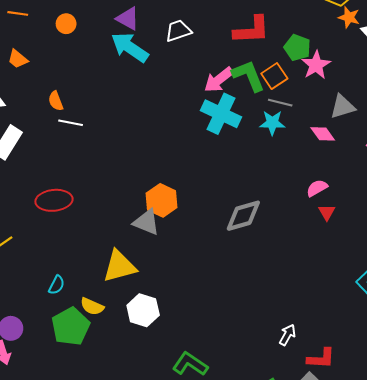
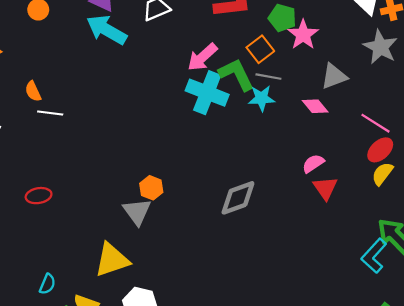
green L-shape: (248, 76) -> (236, 74), moved
red ellipse: (54, 200) -> (39, 196), size x0.7
orange hexagon: (162, 200) -> (151, 188), size x0.7
red triangle: (327, 212) -> (325, 188), size x1.4
gray triangle: (146, 222) -> (137, 212), turned 36

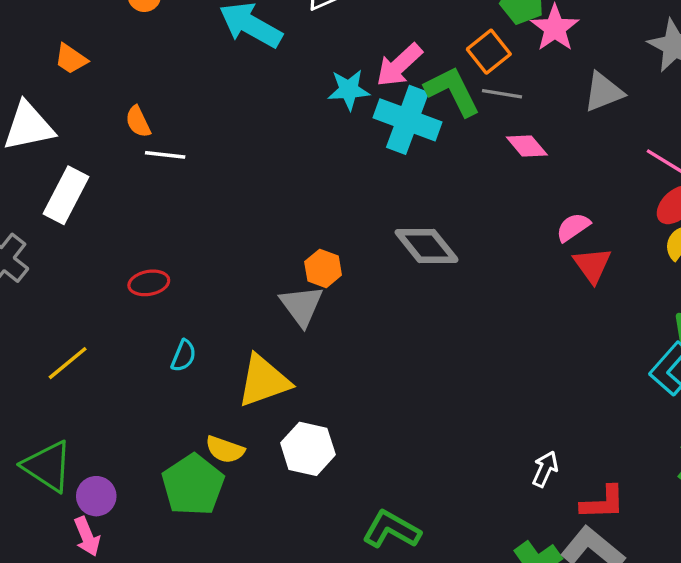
cyan star: (262, 98) -> (349, 90), moved
pink diamond: (315, 106) -> (527, 146), moved
gray diamond: (238, 198) -> (427, 246), moved, turned 72
cyan semicircle: (47, 284) -> (184, 356), moved

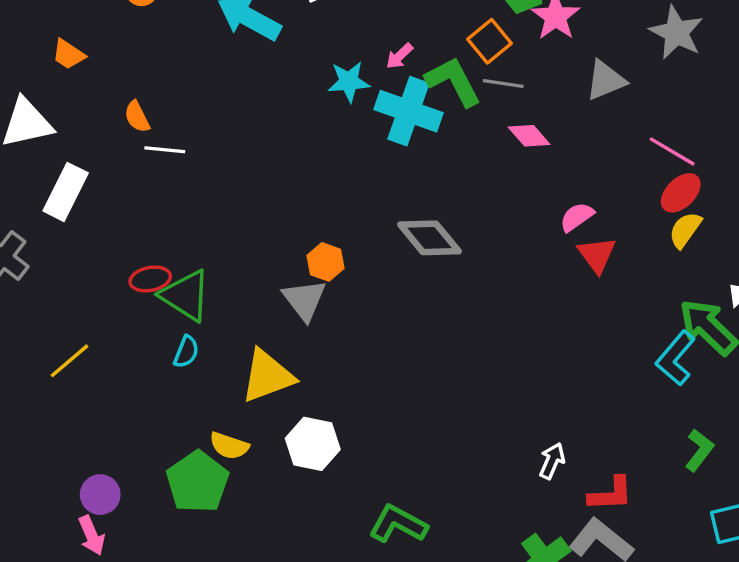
pink arrow: (399, 65) -> (399, 56), size x0.6
green triangle: (48, 466) -> (185, 295), moved

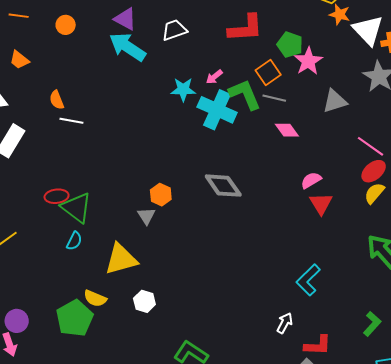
gray triangle: (304, 300) -> (146, 216), size x0.7
cyan L-shape: (676, 358) -> (308, 280), moved
white hexagon: (313, 444) -> (144, 301), size x0.7

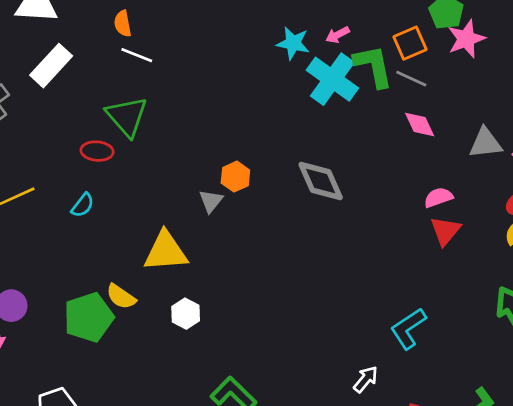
gray triangle: (335, 101) -> (485, 143), moved
green triangle: (77, 208) -> (127, 116), moved
cyan semicircle: (74, 241) -> (83, 205), moved

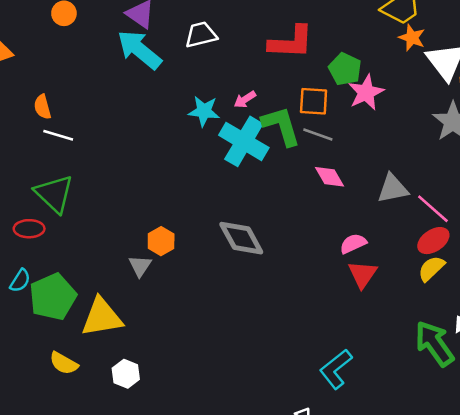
orange square: (410, 43) -> (314, 101), turned 32
green pentagon: (89, 317) -> (53, 297), moved

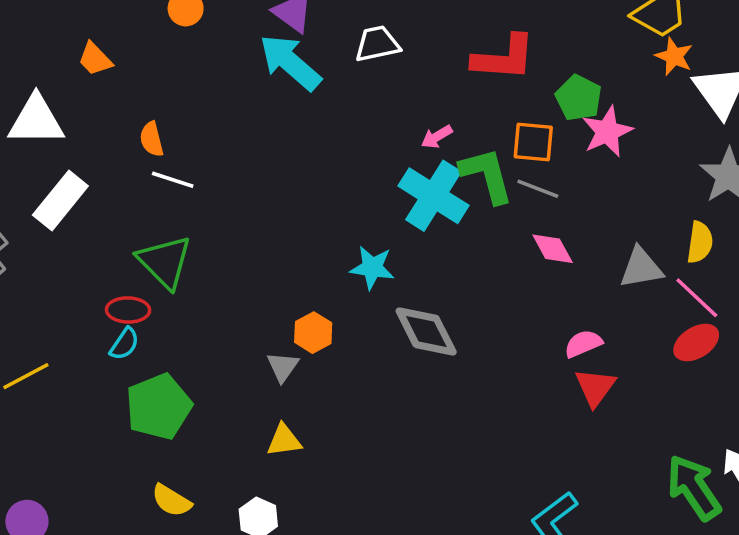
cyan star: (204, 111) -> (372, 268), moved
yellow semicircle: (431, 268) -> (700, 242), moved, turned 140
cyan semicircle: (20, 281) -> (124, 344), moved
yellow triangle: (102, 317) -> (284, 440), moved, size x0.6

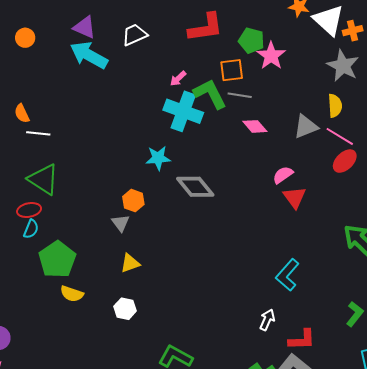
yellow semicircle: (171, 501) -> (72, 294), moved

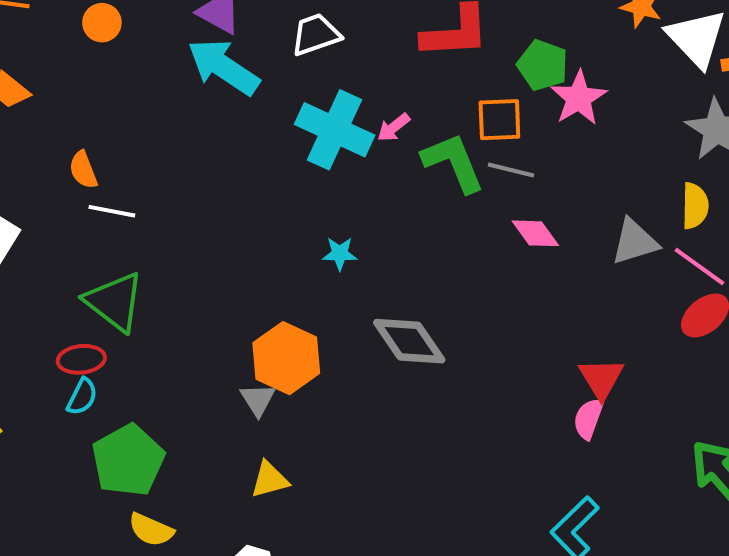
cyan cross: (183, 111) -> (335, 130), moved
cyan star: (158, 158) -> (340, 254), moved, size x0.7
pink semicircle: (283, 175) -> (588, 419), moved, turned -40
orange hexagon: (133, 201) -> (286, 358), size x1.6

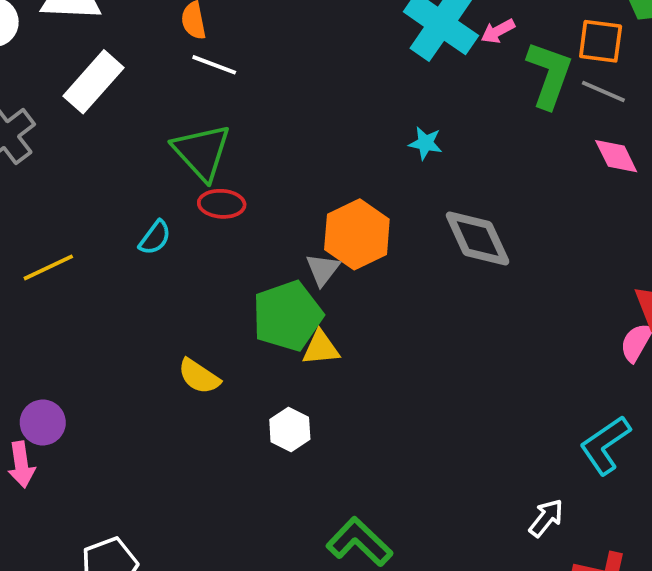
green L-shape: (453, 162) -> (549, 75), turned 32
red ellipse: (81, 359) -> (222, 204), moved
green pentagon: (128, 460) -> (287, 316), moved

